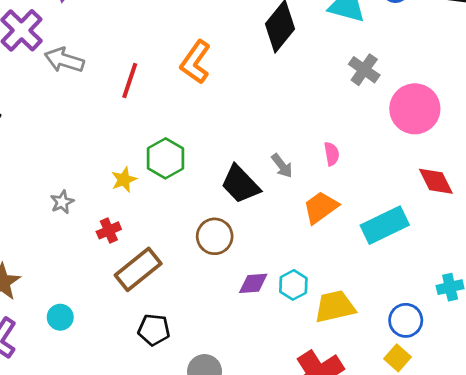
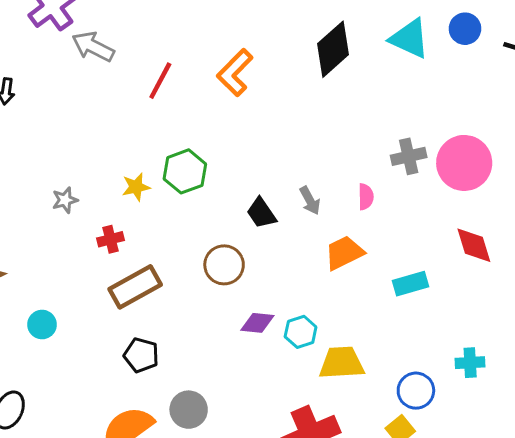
gray cross: (364, 70) -> (409, 156), moved, turned 32
black trapezoid: (240, 184) -> (261, 213), size x0.7
cyan rectangle: (385, 225) -> (411, 284), size x0.7

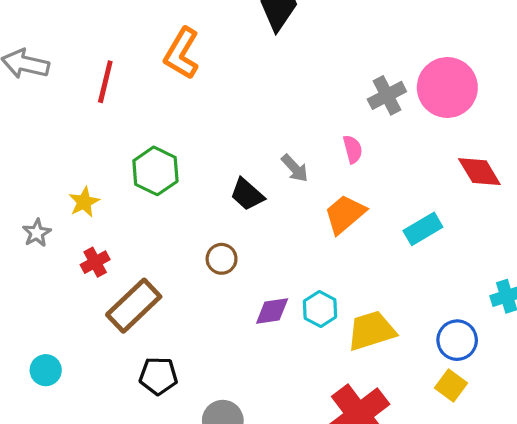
yellow star: (136, 187) -> (84, 202), moved
brown circle: (224, 265) -> (222, 259), size x0.7

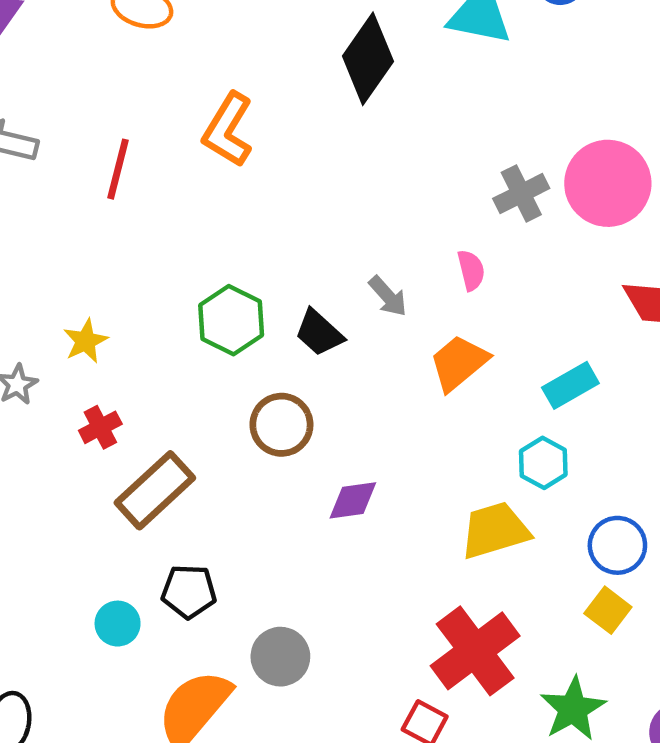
green hexagon: (155, 171) -> (231, 320), moved
brown circle: (222, 259) -> (281, 425), size x1.4
cyan hexagon: (320, 309) -> (543, 463), moved
cyan circle: (46, 370) -> (118, 624), moved

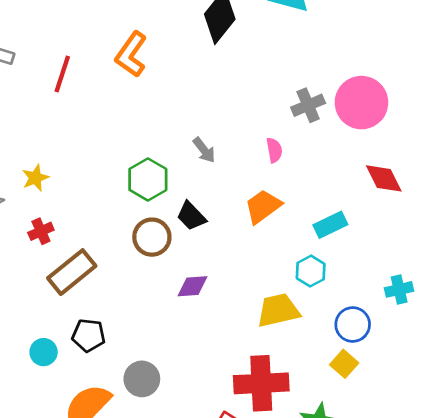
gray arrow: (388, 296) -> (204, 150), moved
green hexagon: (231, 320) -> (148, 179), moved
black trapezoid: (319, 333) -> (191, 216), moved
red cross: (475, 651) -> (261, 383), turned 30

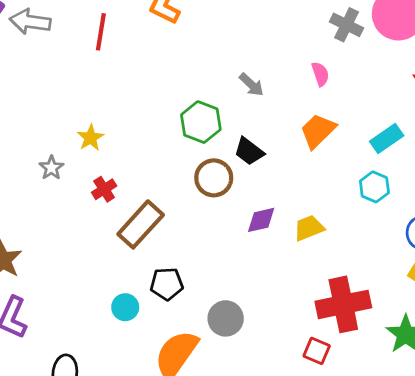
gray cross: (308, 105) -> (347, 25), turned -32
yellow trapezoid: (278, 310) -> (309, 228), moved, size x0.7

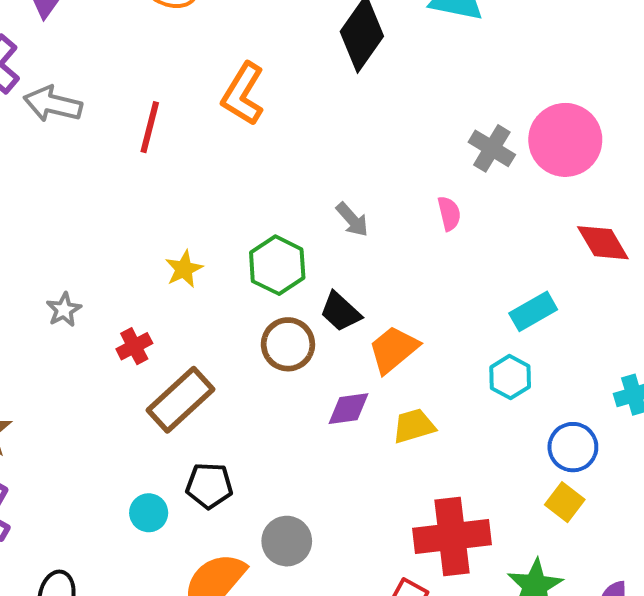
orange trapezoid: (318, 131) -> (393, 349), moved
yellow star: (91, 138) -> (184, 269), moved

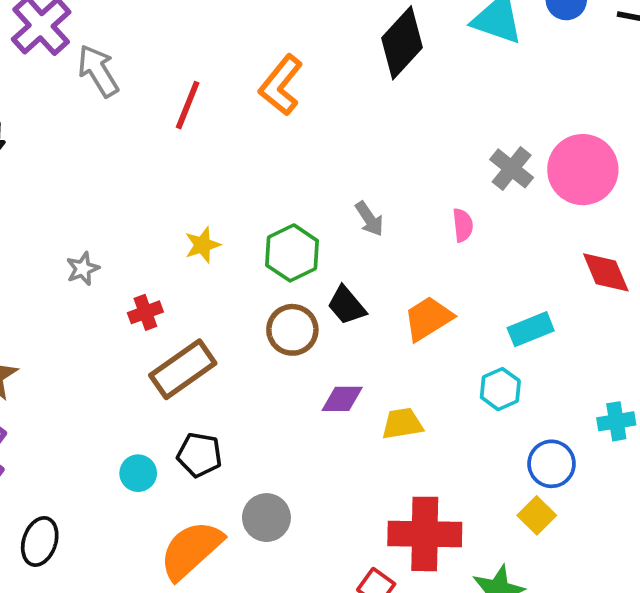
gray arrow: (53, 104) -> (98, 71), turned 38
orange trapezoid: (393, 349) -> (428, 318), moved

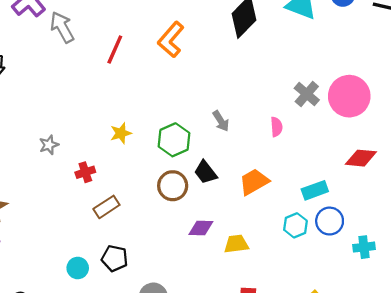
red diamond: (606, 272) -> (361, 158), turned -64
brown rectangle: (183, 369) -> (106, 207), size x0.7
blue circle: (552, 464) -> (330, 221), moved

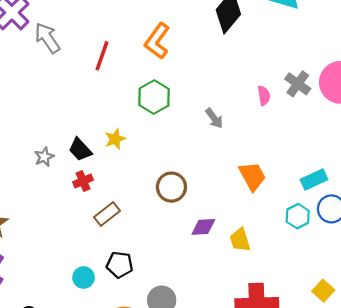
pink semicircle: (276, 127) -> (264, 96), moved
green hexagon: (174, 140) -> (154, 97), moved
black trapezoid: (205, 172) -> (80, 150), moved
orange trapezoid: (254, 182) -> (252, 176), turned 96
yellow trapezoid: (236, 244) -> (240, 240), turned -95

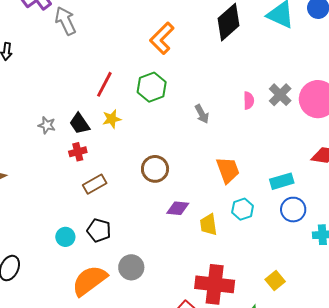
red line: (102, 56) -> (104, 84), moved
gray star: (44, 157) -> (47, 125), turned 30
cyan hexagon: (298, 216) -> (243, 209), moved

